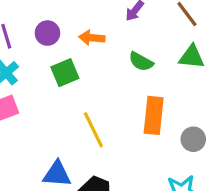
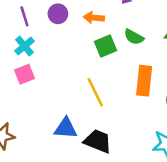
green square: (65, 73) -> (106, 46), moved

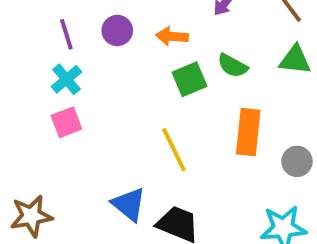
blue triangle: (66, 128) -> (129, 204), turned 35

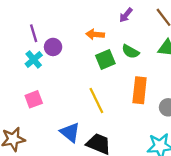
purple circle: (117, 30) -> (53, 47), moved
pink square: (66, 122) -> (34, 99), moved

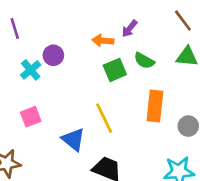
purple arrow: (126, 15) -> (130, 29), moved
purple line: (34, 33) -> (15, 29), moved
blue triangle: (70, 132) -> (73, 139), moved

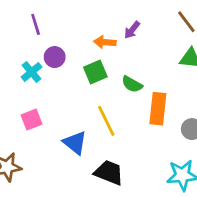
purple line: (15, 29) -> (36, 24), moved
green semicircle: (144, 61) -> (132, 84), moved
green square: (115, 70) -> (95, 72), moved

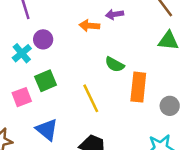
purple arrow: (132, 30) -> (115, 14), turned 42
green square: (95, 72) -> (46, 81), moved
blue triangle: (75, 143) -> (47, 130), moved

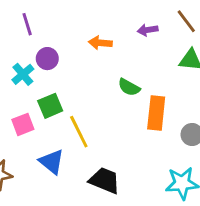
purple arrow: (115, 14) -> (148, 30), moved
yellow line: (91, 98) -> (79, 132), moved

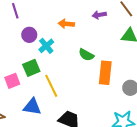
cyan cross: (23, 74) -> (46, 46), moved
blue triangle: (52, 162) -> (32, 107), turned -30

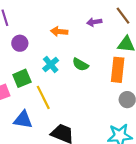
cyan cross: (46, 46) -> (51, 65), moved
orange rectangle: (105, 73) -> (118, 70), moved

